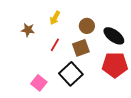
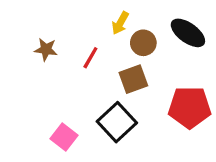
yellow arrow: (55, 18) -> (120, 23), moved
black ellipse: (114, 36) -> (188, 33), moved
red line: (55, 45) -> (90, 58), moved

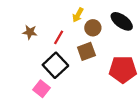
black square: (117, 122) -> (55, 65), moved

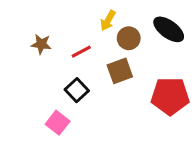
red line: (59, 37) -> (81, 52), turned 32
black square: (55, 65) -> (77, 90), size x0.7

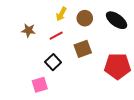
yellow arrow: (108, 20) -> (61, 14), moved
brown circle: (129, 38) -> (85, 18), moved
pink square: (58, 123) -> (40, 85), turned 35

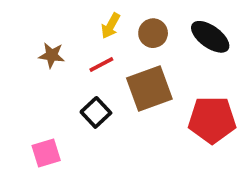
brown square: (83, 49) -> (149, 88), size x1.4
pink square: (40, 85) -> (46, 153), moved

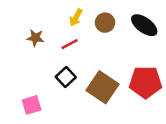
brown square: (149, 88) -> (102, 87), moved, turned -36

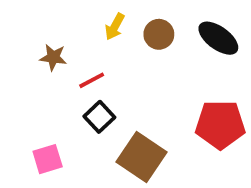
red line: (70, 44) -> (92, 80), moved
brown square: (102, 87) -> (142, 157), moved

